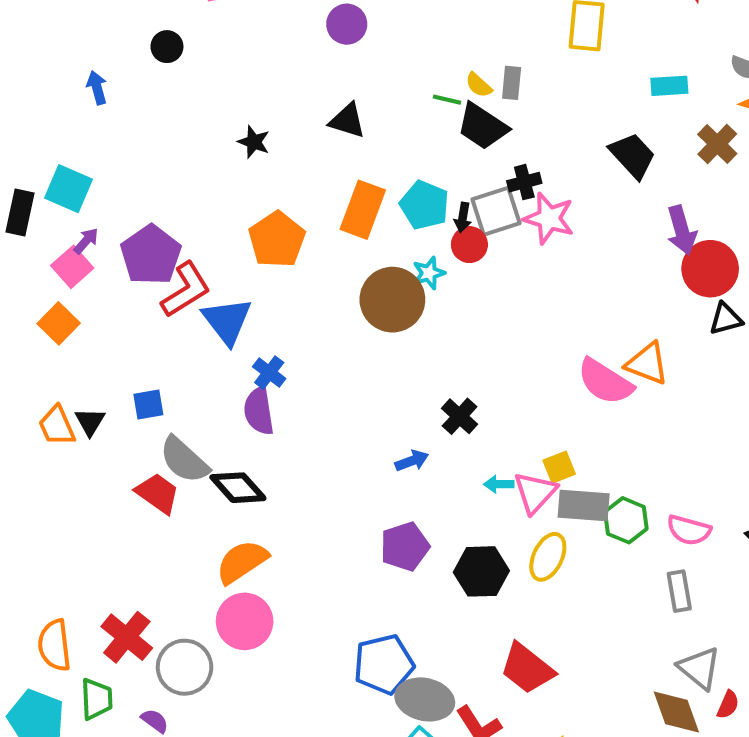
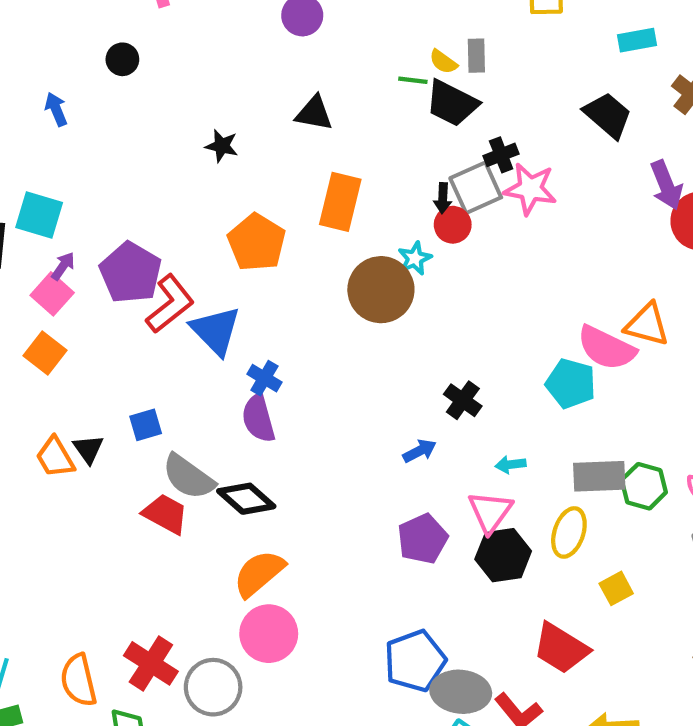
cyan pentagon: (425, 205) -> (571, 384), moved
yellow square: (559, 467) -> (616, 588), moved
pink triangle: (535, 492) -> (490, 512), moved

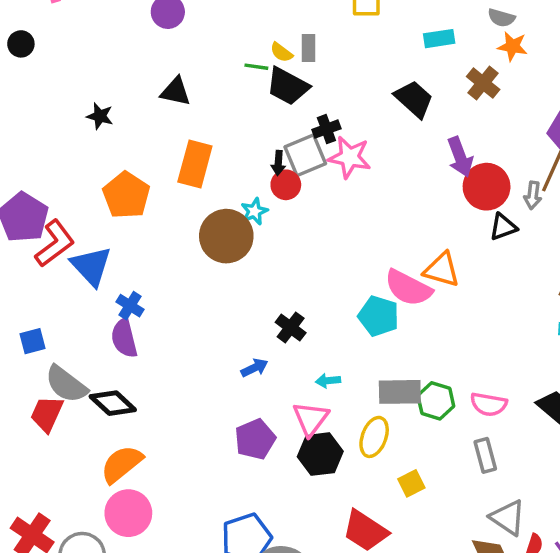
red trapezoid: (165, 514) -> (47, 414), turned -96

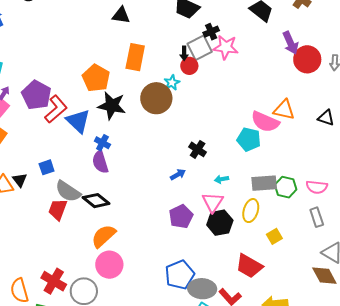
black star: (100, 116) -> (112, 106), moved, size x1.8
black triangle: (503, 227) -> (326, 118), moved, turned 42

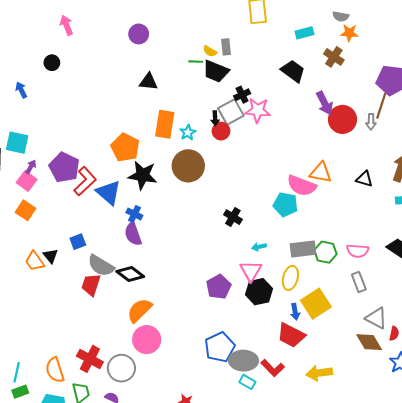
cyan star: (172, 83) -> (188, 133), moved
blue arrow: (178, 175) -> (295, 312), moved, turned 112
yellow square: (274, 236) -> (316, 304), size x1.8

